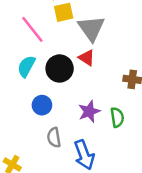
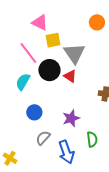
black circle: (60, 68) -> (49, 70), moved
green semicircle: (117, 117) -> (92, 139), moved
gray semicircle: (54, 137) -> (43, 138), turned 49

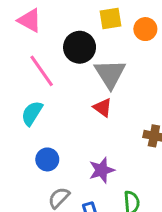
pink triangle: (40, 23) -> (30, 20), moved
yellow square: (53, 40) -> (110, 19), moved
black circle: (49, 70) -> (80, 47), moved

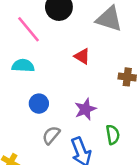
gray triangle: (110, 74) -> (109, 19), moved, turned -36
cyan semicircle: (32, 113) -> (23, 66), turned 65

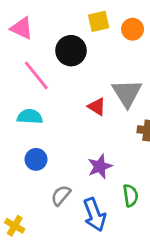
gray triangle: (109, 19) -> (127, 93), moved, turned 40
blue circle: (39, 104) -> (36, 159), moved

